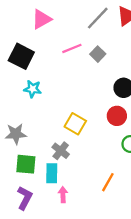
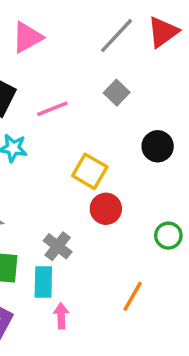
pink line: (72, 48) -> (52, 109), moved
red circle: (117, 116) -> (106, 209), moved
yellow square: (75, 124) -> (90, 171), moved

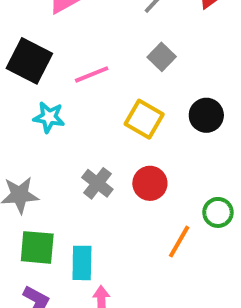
yellow square: (90, 171) -> (144, 119), moved
gray cross: (58, 246) -> (97, 183), moved
orange line: (133, 296) -> (179, 242), moved

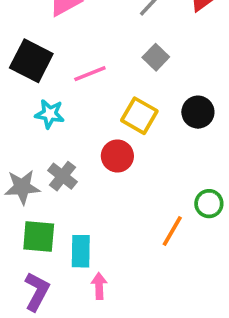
gray cross: (97, 183) -> (62, 176), moved
red circle: (150, 183) -> (117, 156), moved

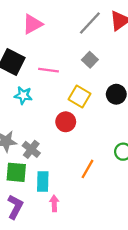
pink line: (90, 74) -> (48, 70), turned 30
gray cross: (62, 176) -> (31, 149), moved
orange line: (172, 231) -> (88, 169), moved

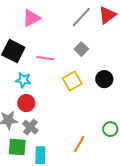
yellow square: (80, 97) -> (72, 81), turned 30
red circle: (66, 122) -> (26, 103), moved

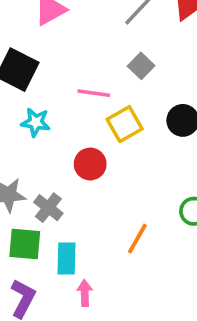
pink line: (45, 58) -> (94, 93), moved
red circle: (26, 103) -> (90, 164), moved

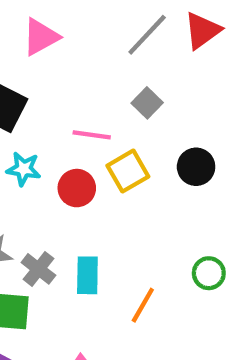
red circle: (90, 164) -> (77, 188), moved
cyan rectangle: (67, 259) -> (87, 275), moved

